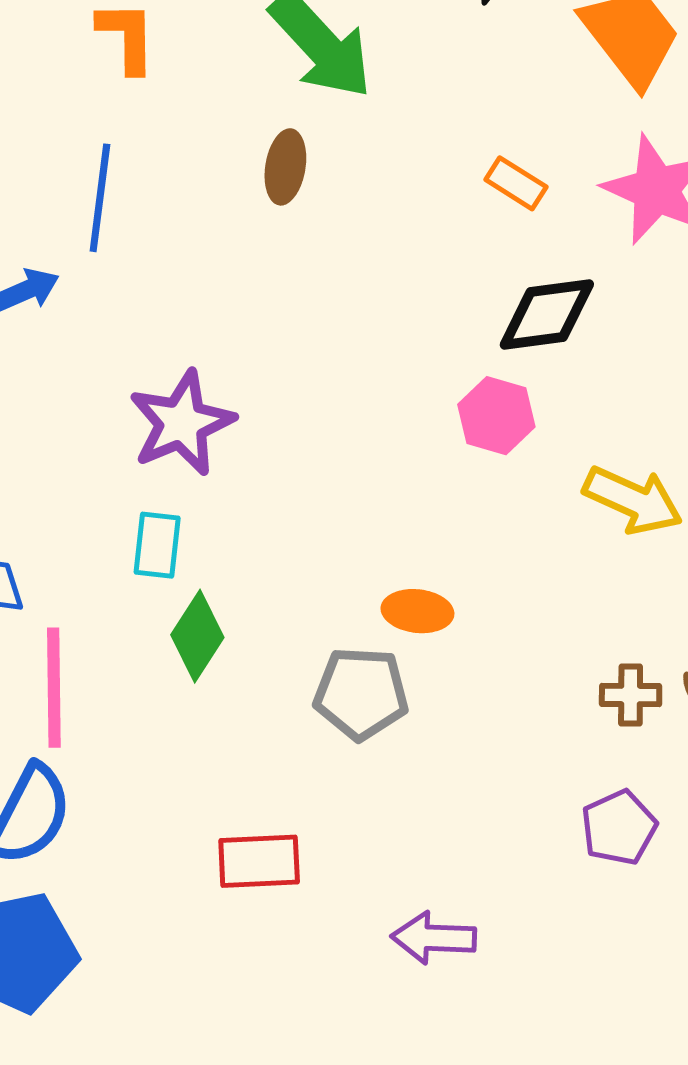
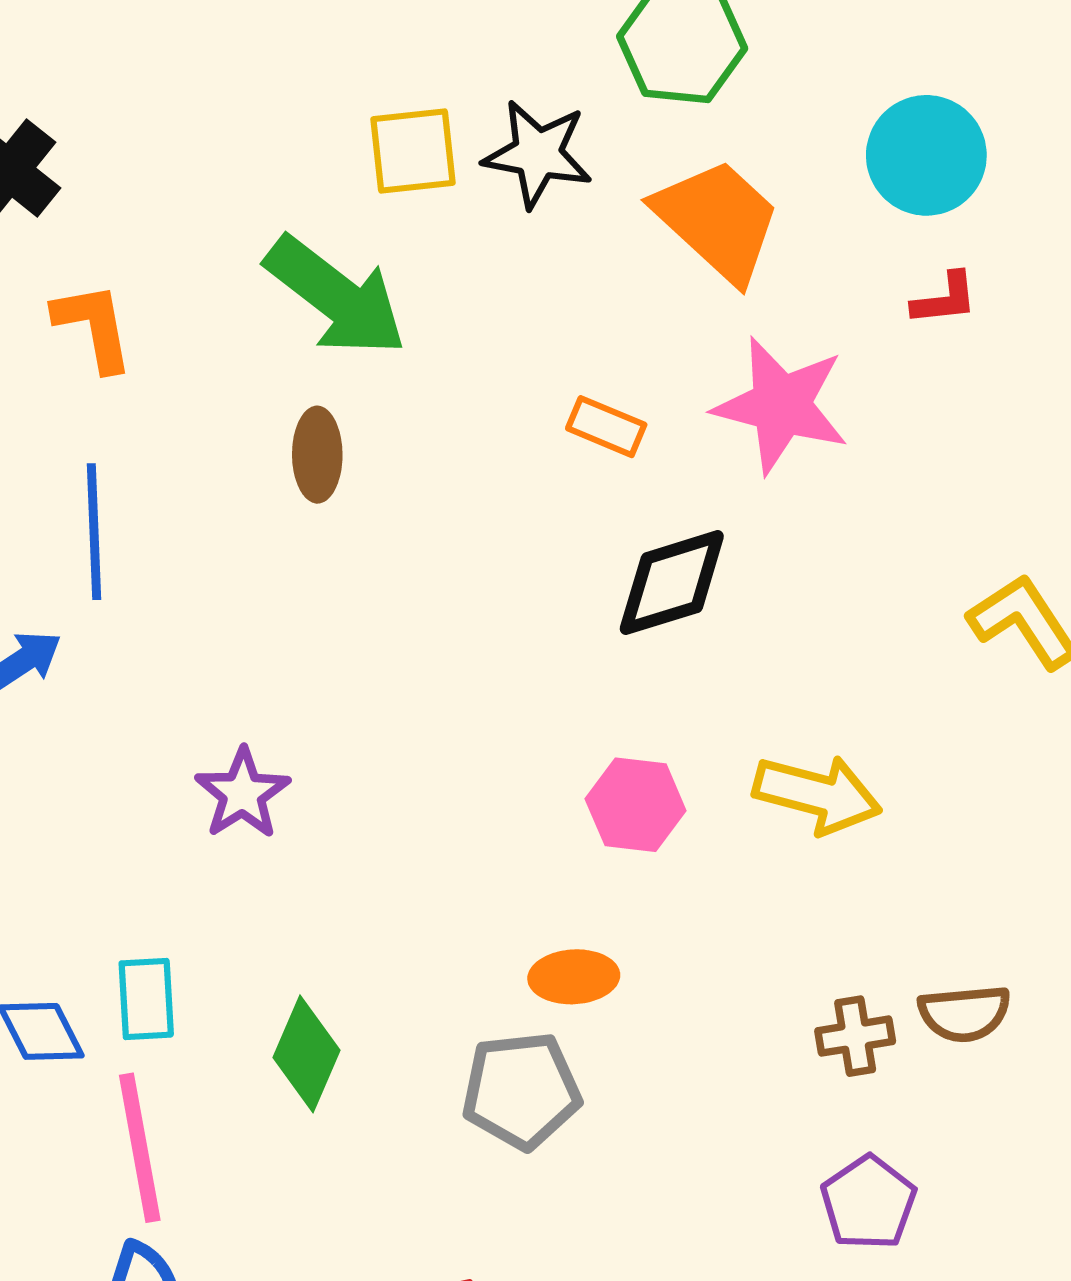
pink hexagon: (496, 416) -> (636, 805), moved
purple star: (182, 423) -> (242, 793), size x0.7
cyan rectangle: (157, 545) -> (146, 999), moved

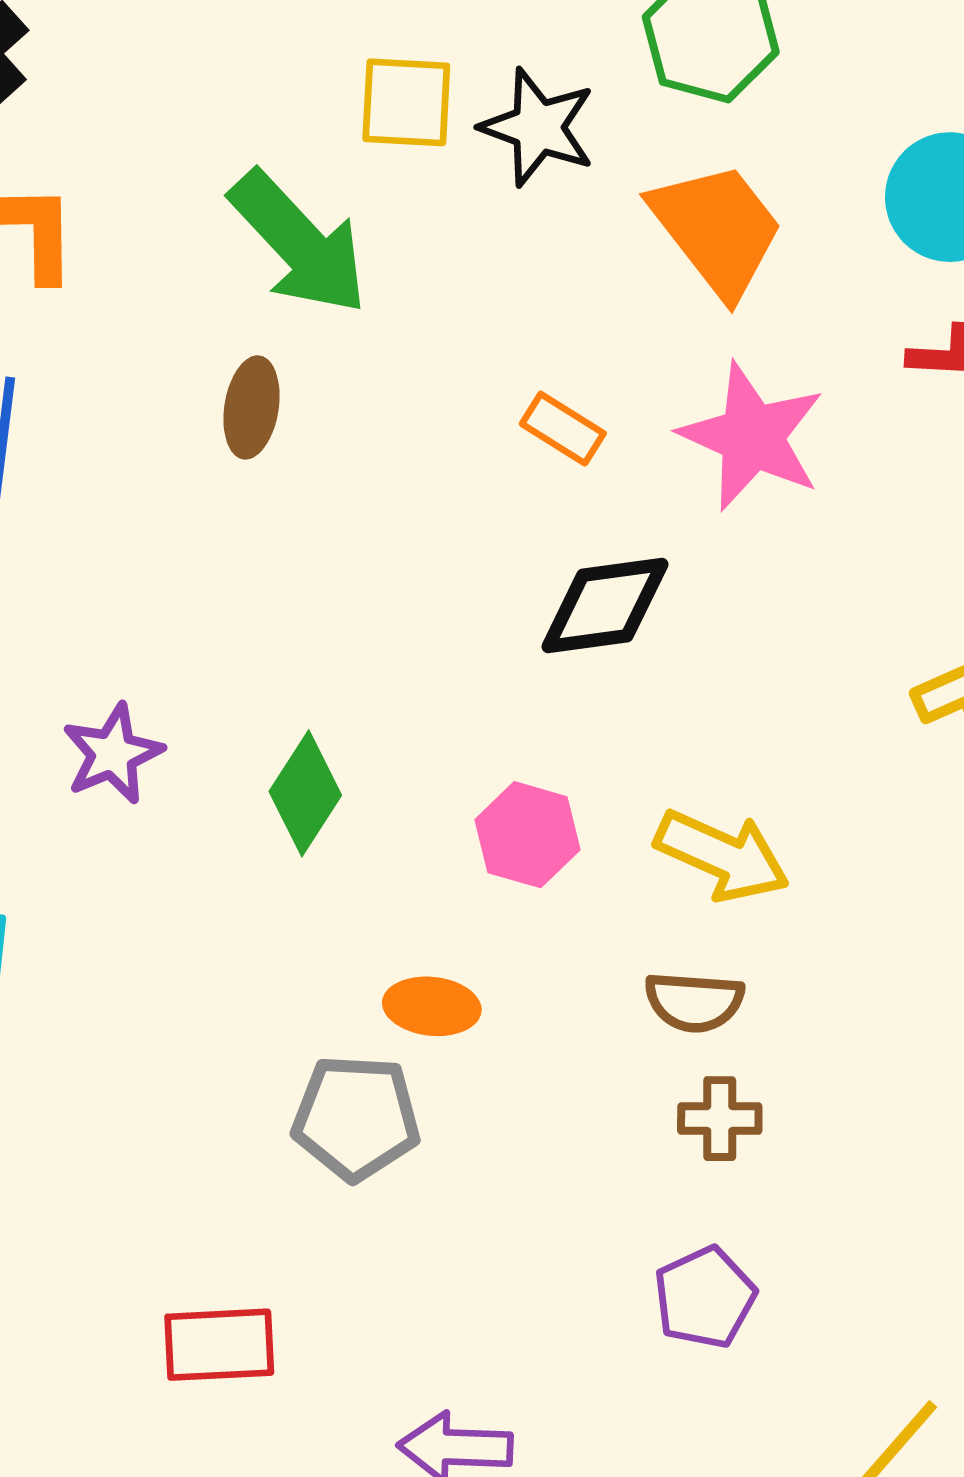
brown semicircle: (965, 1013) -> (694, 1002), moved
green diamond: (307, 1054) -> (305, 793), moved

